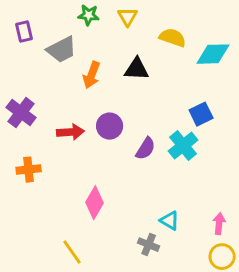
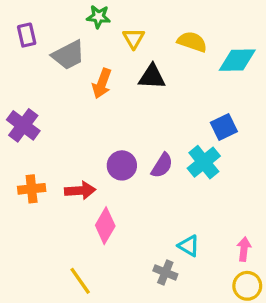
yellow triangle: (128, 17) -> (134, 38), moved
purple circle: (110, 126) -> (122, 165), moved
red arrow: (71, 132) -> (80, 191), moved

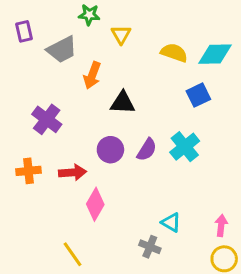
yellow semicircle: (192, 42) -> (174, 53), moved
black triangle: (152, 77) -> (123, 103), moved
purple cross: (23, 125) -> (47, 119), moved
blue square: (224, 127) -> (198, 95), moved

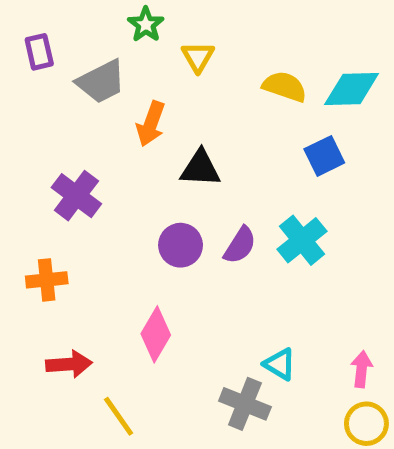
green star: (89, 15) -> (146, 25), turned 30
red arrow: (73, 172) -> (69, 364), moved
gray cross: (150, 247) -> (245, 404), size x1.4

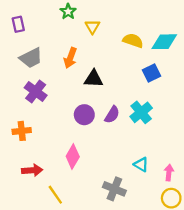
gray trapezoid: (101, 82) -> (31, 58), moved
cyan triangle: (280, 364) -> (141, 165), moved

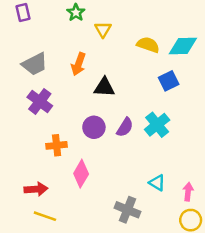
purple rectangle: (18, 24) -> (23, 13), moved
orange cross: (22, 131) -> (57, 145), moved
yellow line: (55, 195) -> (45, 216), moved, turned -36

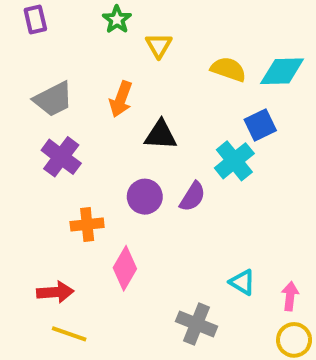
cyan cross: (157, 125) -> (234, 161), moved

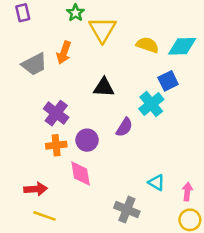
yellow triangle: (159, 45) -> (102, 30), size x1.6
orange arrow: (121, 99) -> (64, 53), moved
purple cross: (61, 157) -> (56, 113), moved
purple circle: (145, 197) -> (87, 140), moved
pink diamond: (125, 268) -> (81, 174), turned -40

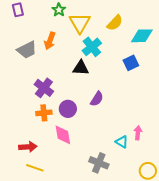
yellow semicircle: (147, 45) -> (115, 23), moved, turned 114
cyan cross: (151, 104) -> (92, 47), moved
pink arrow: (187, 192) -> (138, 133), moved

